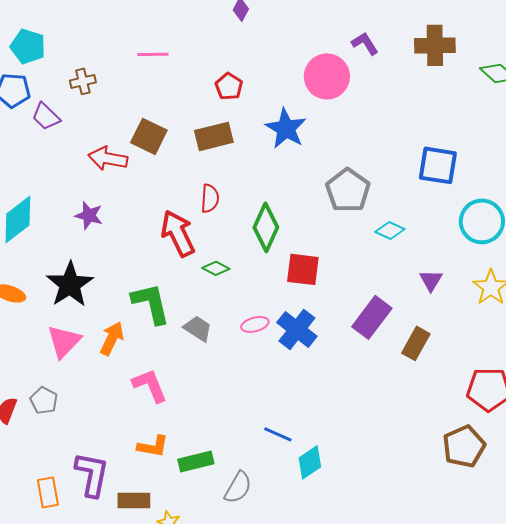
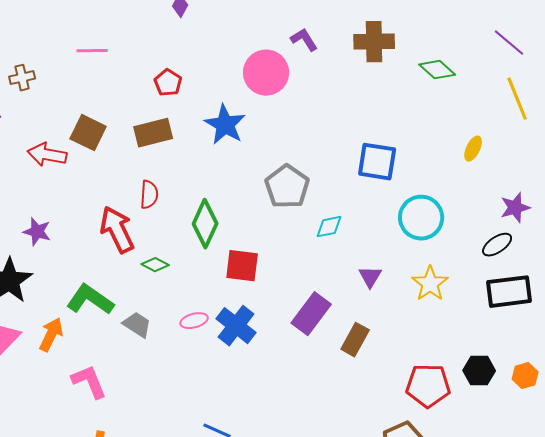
purple star: (89, 215) -> (37, 232), moved
cyan diamond: (390, 230) -> (329, 227), turned -36
green L-shape: (151, 303) -> (90, 300), turned -42

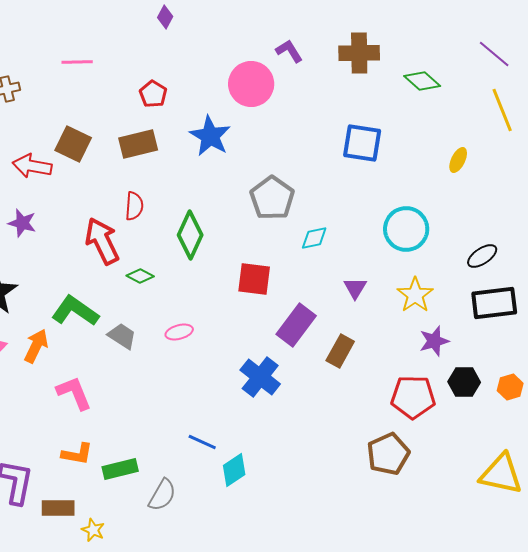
blue square: (377, 162) -> (362, 143), moved
purple star: (515, 208) -> (434, 341), moved
purple star: (37, 232) -> (22, 223), moved
red square: (242, 266) -> (254, 279), moved
blue cross: (236, 326) -> (260, 377), moved

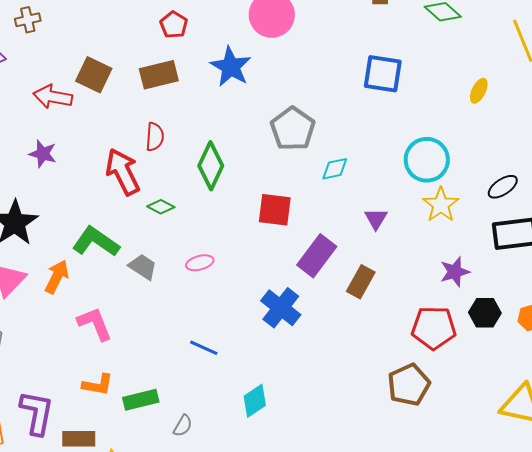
yellow star: (415, 295) -> (441, 205), moved
blue line: (202, 442) -> (204, 348), moved
gray semicircle: (162, 495) -> (183, 426), size x0.7

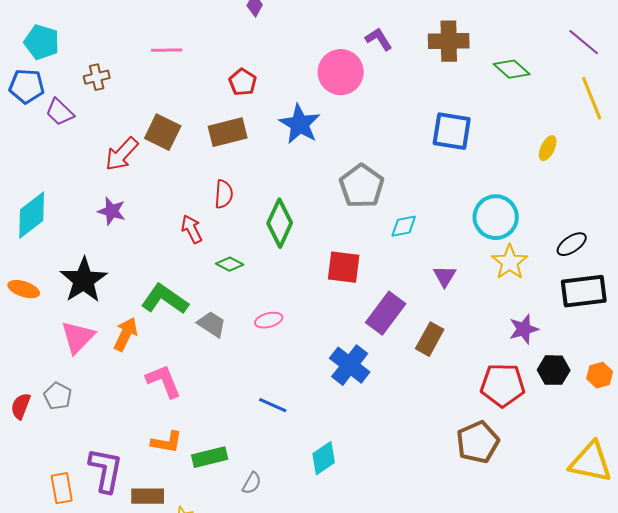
red arrow: (53, 97) -> (122, 154), turned -57
red arrow: (123, 172) -> (192, 229), size x0.6

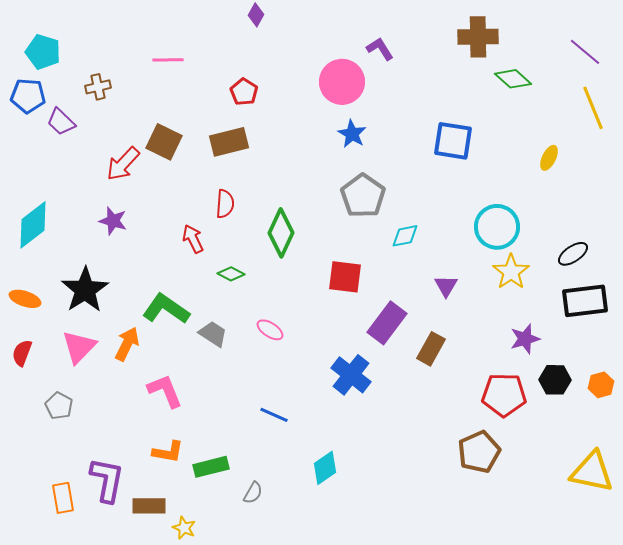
brown cross: (449, 41) -> (478, 37), moved
blue star: (300, 124) -> (352, 134), moved, size x0.7
pink ellipse: (269, 320) -> (270, 330), turned 48
red semicircle: (21, 406) -> (22, 353), moved

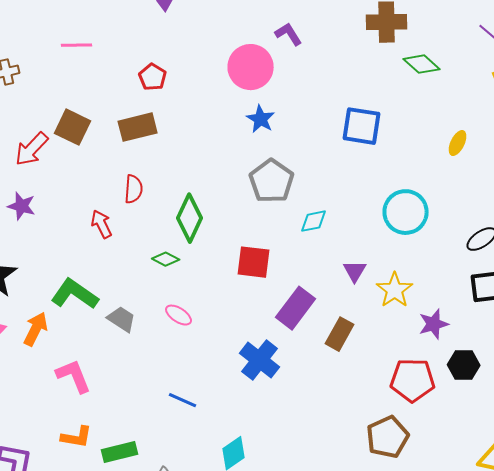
yellow star: (511, 272) -> (395, 290), moved
green diamond: (231, 274) -> (166, 259), moved

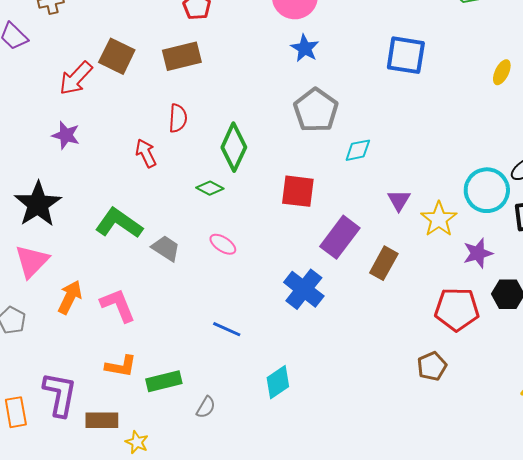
cyan circle: (406, 212) -> (487, 190), moved
orange arrow: (36, 329) -> (70, 297), moved
brown pentagon: (388, 437) -> (432, 366), size x0.7

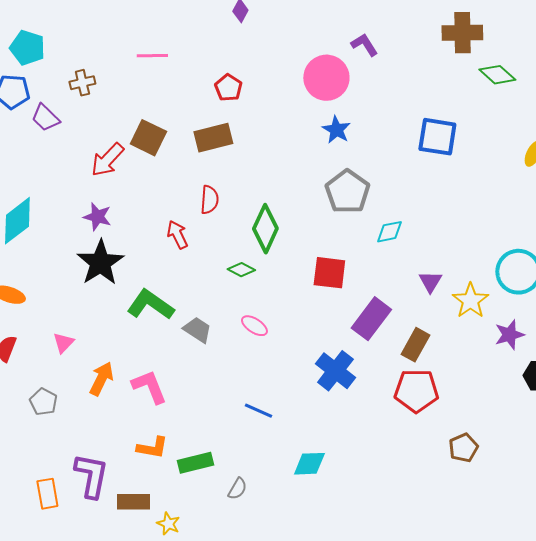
black star: (38, 204) -> (100, 263), moved
pink triangle: (32, 261) -> (63, 343), size x0.6
red pentagon: (457, 309) -> (416, 391), moved
cyan diamond: (278, 382) -> (309, 464), turned 32

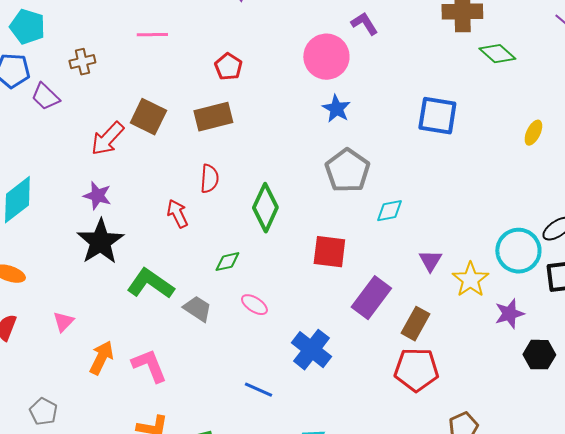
green diamond: (241, 270) -> (227, 262), moved, turned -40
blue cross: (335, 371) -> (311, 350), moved
gray pentagon: (43, 402) -> (43, 412), moved

